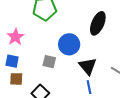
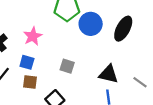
blue circle: (69, 44) -> (91, 24), moved
black triangle: (88, 66) -> (108, 74), turned -42

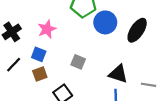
brown square: (30, 82) -> (40, 74), turned -32
gray line: (140, 82) -> (149, 85), turned -32

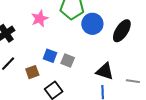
pink star: (47, 29) -> (40, 19), moved
blue square: (39, 54) -> (50, 56), moved

